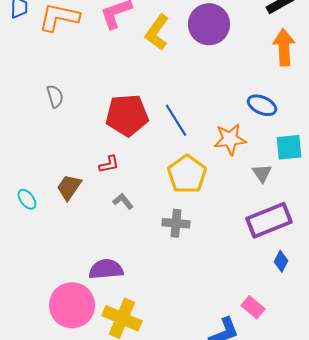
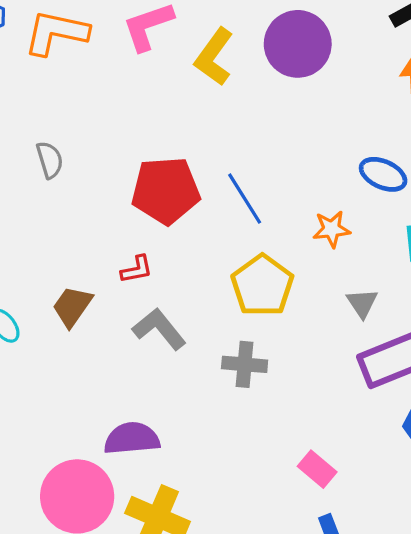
orange star: (230, 139) -> (332, 229), size x0.7
gray triangle: (262, 173) -> (362, 303), moved
gray L-shape: (123, 201) -> (159, 329), size x1.6
pink rectangle: (253, 307) -> (317, 469), moved

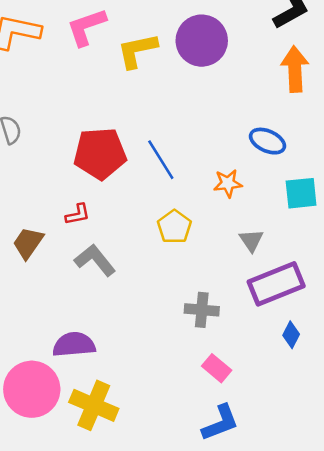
yellow L-shape: (214, 57) -> (137, 51), turned 42
yellow pentagon: (262, 285) -> (174, 227), size x0.7
gray cross: (245, 364) -> (202, 310), moved

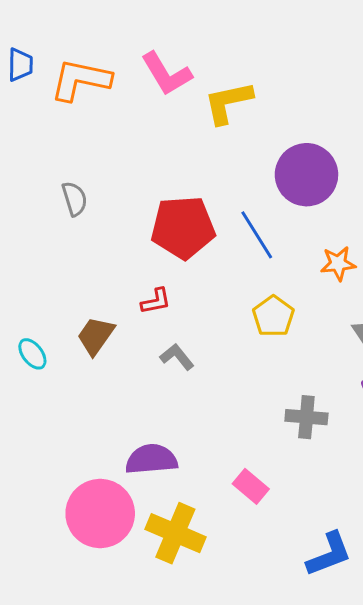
pink L-shape: (86, 27) -> (166, 74), turned -102
purple circle: (202, 41) -> (306, 175), moved
gray L-shape: (95, 260) -> (177, 357), size x0.7
pink rectangle: (217, 368) -> (251, 486), moved

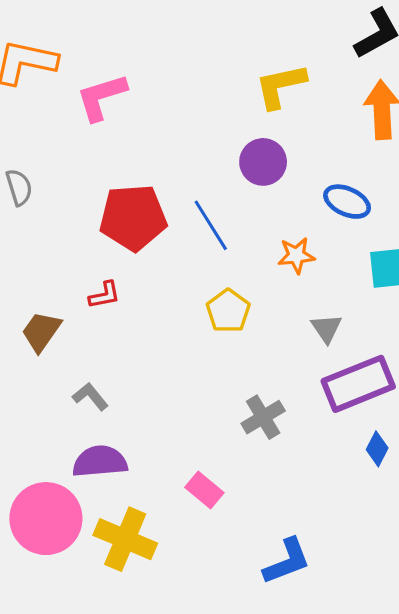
pink L-shape: (166, 74) -> (101, 97), moved, turned 104
yellow L-shape: (228, 102) -> (280, 86), moved
purple circle: (306, 175) -> (263, 162), size x0.7
gray L-shape: (177, 357) -> (90, 397), moved
gray cross: (306, 417) -> (263, 417), turned -36

